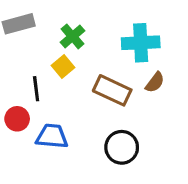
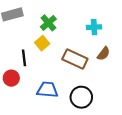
cyan cross: (141, 43) -> (94, 27), size x0.6
blue trapezoid: (52, 136) -> (47, 90), moved

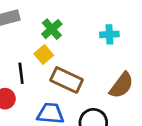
brown semicircle: (104, 54) -> (121, 85), moved, size x1.5
brown rectangle: (75, 59) -> (67, 80), moved

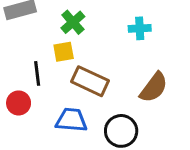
yellow square: (44, 54) -> (64, 52), turned 30

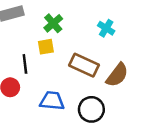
cyan cross: (140, 28) -> (106, 28), turned 35
brown rectangle: (90, 81) -> (84, 65), moved

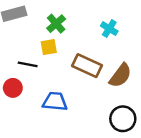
black line: (25, 64) -> (28, 64), turned -72
black circle: (91, 109) -> (123, 119), moved

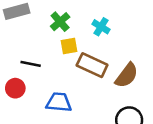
cyan cross: (109, 29) -> (101, 27), moved
yellow square: (49, 47) -> (69, 46), moved

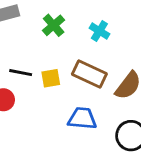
yellow square: (69, 46) -> (51, 78), moved
blue trapezoid: (59, 102) -> (82, 118), moved

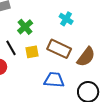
green cross: (54, 25) -> (25, 27), moved
black line: (21, 73) -> (11, 48), turned 49

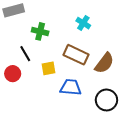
green cross: (25, 27) -> (40, 31), turned -35
yellow square: (32, 52) -> (48, 68), moved

